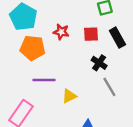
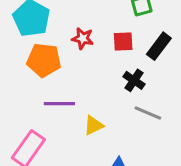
black rectangle: (117, 38) -> (159, 46), turned 66
gray line: (109, 87) -> (148, 113), turned -36

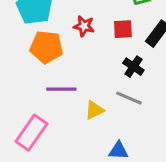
gray line: (148, 113) -> (129, 98), moved

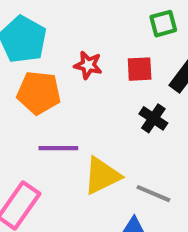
gray line: (129, 98) -> (153, 194), moved
yellow triangle: (94, 110) -> (102, 176), size x1.5

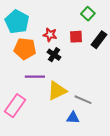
green square: (163, 24) -> (88, 14), turned -32
black cross: (153, 118) -> (54, 55), moved

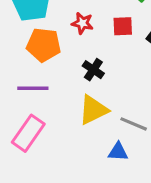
black cross: (54, 55) -> (93, 70), moved
purple line: (35, 77) -> (33, 88), moved

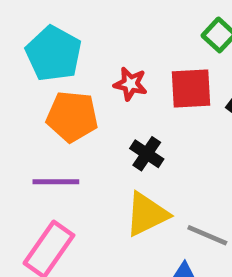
red square: (123, 26) -> (191, 89), size x1.4

